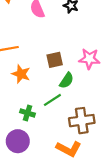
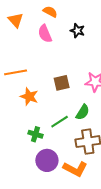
green semicircle: (67, 80) -> (83, 112), moved
purple circle: (18, 141) -> (47, 160), moved

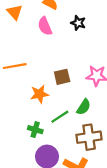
orange star: (29, 97) -> (39, 94), moved, turned -30

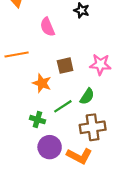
pink semicircle: (45, 26) -> (47, 27), moved
orange star: (39, 94) -> (42, 83), turned 30

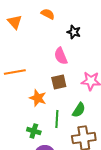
pink semicircle: (47, 27) -> (61, 56), moved
green line: (63, 106) -> (57, 119), turned -54

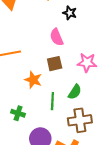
green cross: (34, 131) -> (18, 113), moved

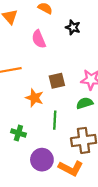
pink semicircle: (57, 37) -> (39, 39), moved
green semicircle: (75, 92) -> (85, 103), moved, turned -140

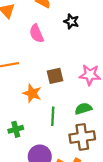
green semicircle: (85, 103) -> (83, 109), moved
green cross: (18, 133) -> (16, 129), turned -32

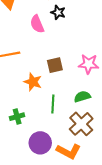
black star: (71, 21) -> (58, 12), moved
brown cross: (82, 137) -> (81, 124), turned -35

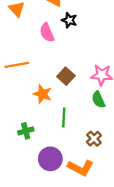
brown square: (55, 65) -> (66, 76), turned -35
green semicircle: (82, 97) -> (98, 100), moved, turned -98
brown cross: (81, 124) -> (94, 139), size x0.6

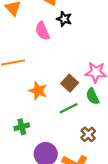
brown square: (66, 76) -> (70, 83), moved
green line: (64, 117) -> (69, 108), moved, turned 60

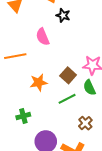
pink semicircle: (42, 31) -> (43, 37), moved
orange star: (38, 91) -> (39, 82), turned -30

